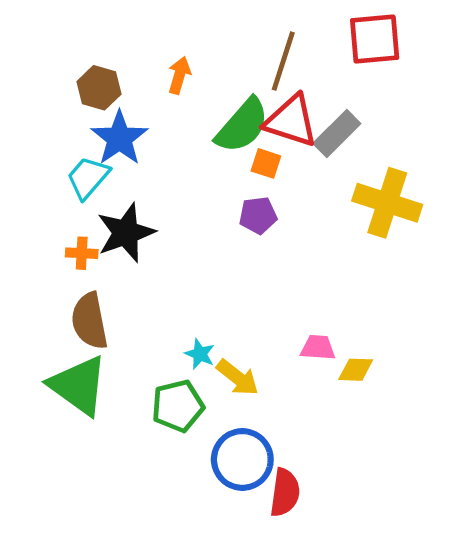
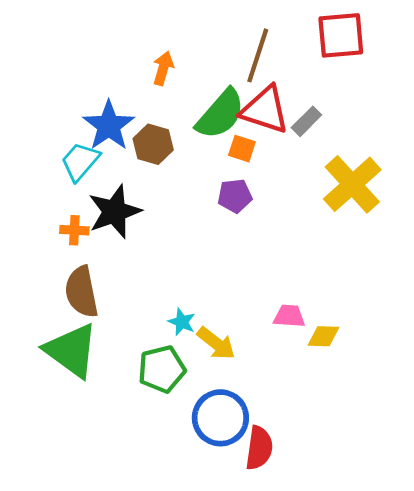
brown hexagon: (99, 88) -> (153, 144), moved
gray rectangle: (337, 133) -> (306, 121), size x0.7
yellow cross: (387, 203) -> (352, 184), turned 30

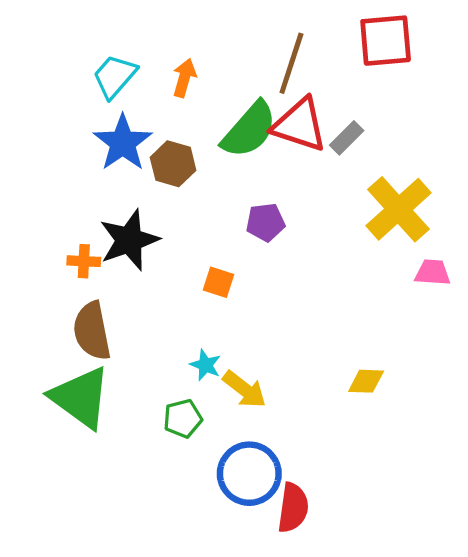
orange square: (242, 149) -> (218, 282), moved
cyan trapezoid: (80, 161) -> (115, 76), moved
pink trapezoid: (289, 316) -> (433, 273), moved
green pentagon: (162, 369) -> (183, 419), size x0.7

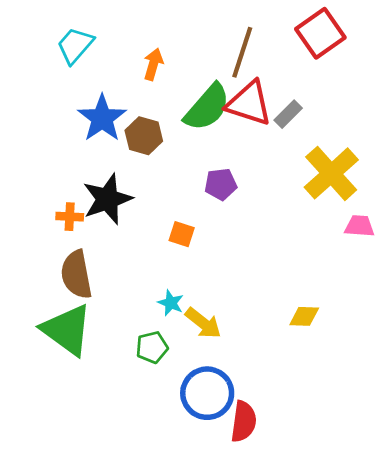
red square: (386, 41) -> (320, 33), turned -30
cyan trapezoid: (115, 76) -> (75, 45), moved

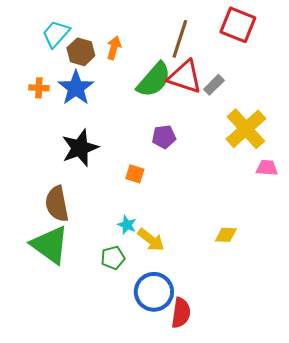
red square: (320, 33) -> (238, 25), turned -33
brown hexagon: (144, 136) -> (81, 52), moved
orange cross: (70, 217) -> (39, 88), moved

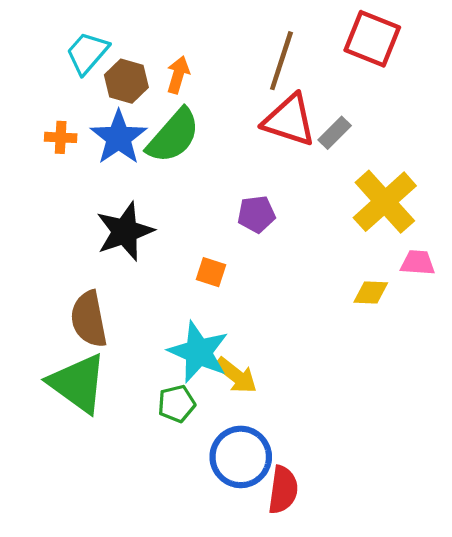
green semicircle: (154, 80) -> (173, 136), moved
cyan star: (127, 225) -> (198, 352), size x2.0
yellow diamond: (226, 235) -> (371, 292), moved

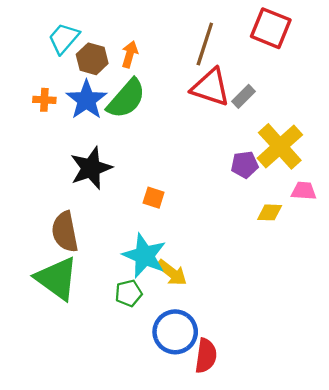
purple pentagon: (256, 214) -> (245, 165), moved

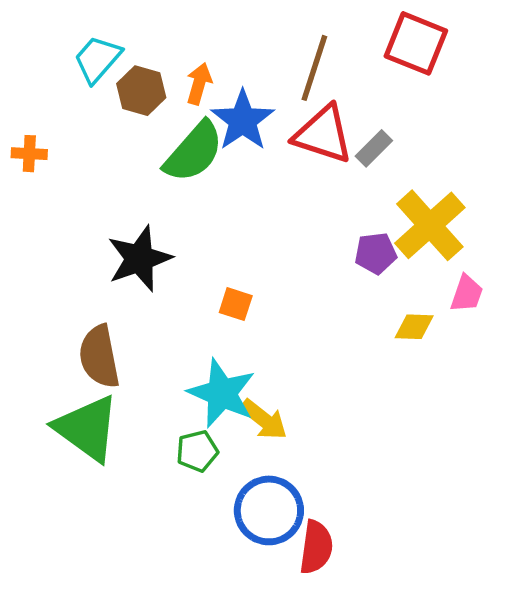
orange cross: (44, 100) -> (29, 154), moved
blue star: (86, 100) -> (243, 120), moved
pink trapezoid: (304, 191) -> (467, 294), turned 105

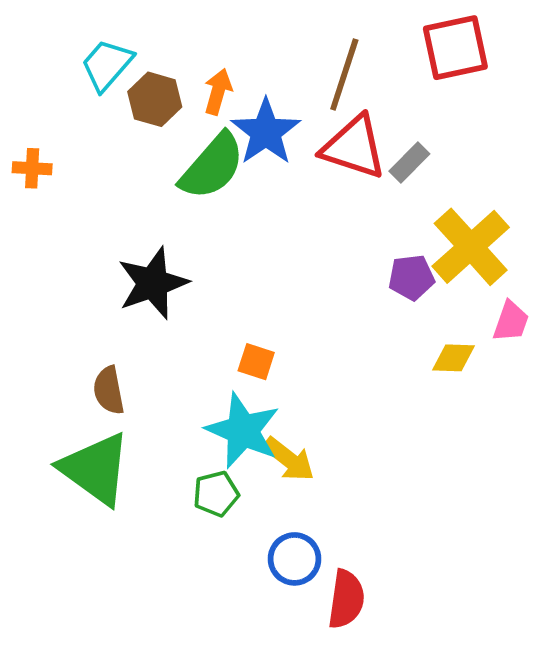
red square: (416, 43) -> (455, 48), turned -34
orange square: (236, 304) -> (256, 362), moved
brown semicircle: (99, 357) -> (109, 390), size x0.7
blue circle: (269, 510) -> (295, 559), size x0.7

